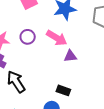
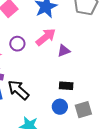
pink arrow: (57, 38) -> (46, 37), turned -55

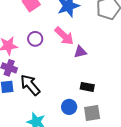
pink arrow: (46, 37) -> (64, 36), turned 75
black rectangle: (66, 86) -> (87, 87), moved

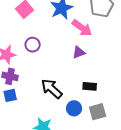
pink arrow: (64, 36) -> (82, 28), moved
black arrow: (30, 85) -> (52, 89), moved

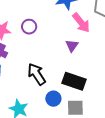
purple triangle: (79, 52) -> (72, 46), turned -48
black rectangle: (90, 86) -> (74, 81), size x1.6

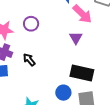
black arrow: (37, 74) -> (29, 60), moved, size x0.6

